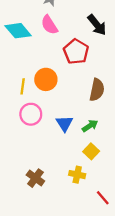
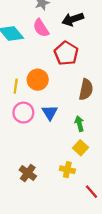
black arrow: (97, 25) -> (73, 19), moved, turned 110
blue triangle: (64, 123) -> (50, 113), moved
green arrow: (90, 126) -> (79, 124), turned -72

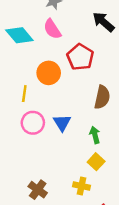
black arrow: (73, 19) -> (103, 22), moved, turned 60
orange circle: (38, 80) -> (49, 73), moved

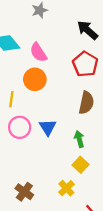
pink semicircle: (52, 29) -> (38, 52), moved
red pentagon: (80, 57) -> (85, 64), moved
yellow cross: (81, 186) -> (66, 188), turned 35

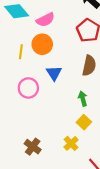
pink semicircle: (38, 52) -> (45, 20), turned -84
yellow line: (11, 99) -> (21, 52), moved
blue triangle: (48, 127) -> (54, 73), moved

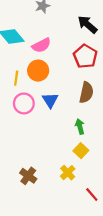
pink circle: (28, 88) -> (24, 103), moved

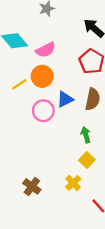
yellow line: (16, 78) -> (19, 84), turned 48
blue triangle: (50, 100) -> (65, 99), moved, turned 35
pink circle: (24, 103) -> (43, 111), moved

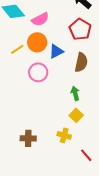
blue triangle: (65, 99) -> (56, 51), moved
yellow cross: (73, 183) -> (64, 135), turned -32
brown cross: (32, 186) -> (28, 138), turned -35

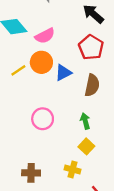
pink circle: (38, 72) -> (43, 119), moved

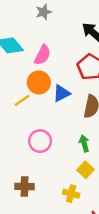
pink semicircle: (45, 36) -> (42, 55), turned -36
yellow line: (18, 70) -> (22, 100), moved
brown cross: (31, 173) -> (24, 186), moved

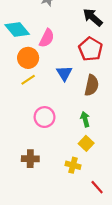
orange circle: (39, 82) -> (28, 58), moved
blue triangle: (62, 93) -> (64, 73), turned -35

